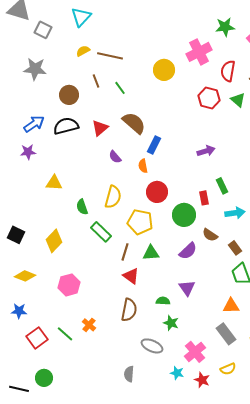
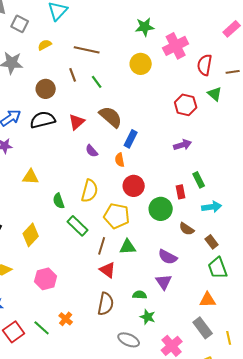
green star: (225, 27) -> (145, 27), moved
yellow semicircle: (83, 51) -> (45, 45), moved
red hexagon: (209, 98) -> (186, 105), moved
purple semicircle: (188, 251) -> (168, 257), moved, turned 72

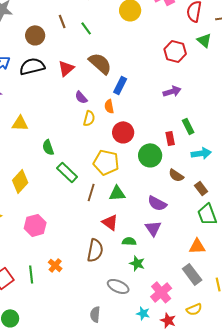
yellow semicircle: (90, 191) -> (89, 118), moved, size x0.7
red triangle: (108, 270) -> (110, 222), moved
green line: (42, 328) -> (31, 274), turned 42

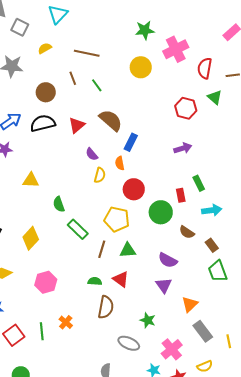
green semicircle: (129, 241) -> (95, 281), moved
orange triangle: (197, 246) -> (190, 304), moved, turned -42

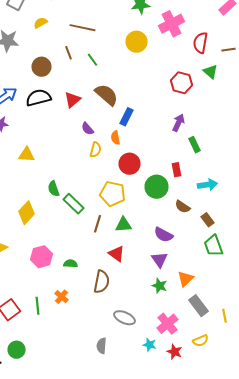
purple arrow: (183, 148) -> (178, 123), turned -48
green rectangle: (199, 183) -> (194, 145), moved
green semicircle: (59, 204) -> (54, 189), moved
green semicircle: (95, 281) -> (70, 264), moved
green star: (148, 320) -> (160, 286), moved

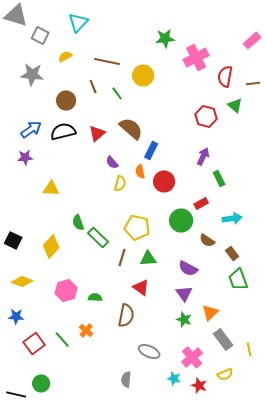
yellow circle: (136, 42) -> (143, 75), moved
red circle: (130, 164) -> (164, 181), moved
red rectangle: (176, 170) -> (201, 203), turned 72
green line: (38, 306) -> (62, 339), turned -36

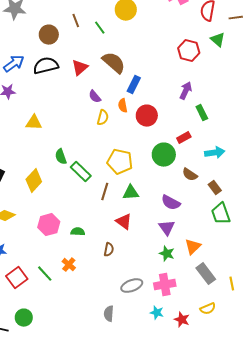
brown semicircle: (126, 315) -> (109, 250), size x0.6
gray ellipse: (149, 351) -> (132, 286), turned -45
pink cross: (192, 357) -> (165, 285), moved, turned 30

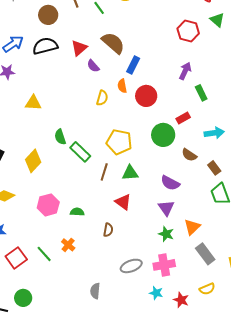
purple semicircle: (95, 97) -> (93, 66), moved
gray semicircle: (109, 314) -> (95, 291), moved

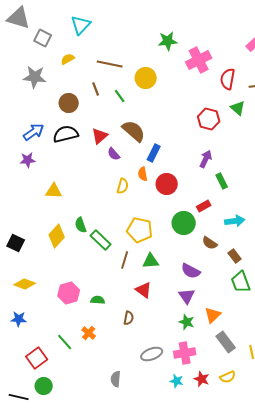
yellow diamond: (33, 161) -> (57, 236), moved
red square: (16, 258) -> (37, 358), moved
red star: (181, 300) -> (202, 379), moved

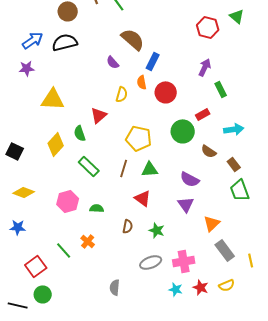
red triangle: (100, 136) -> (99, 115), moved
yellow triangle: (54, 191) -> (53, 99), size x1.4
green rectangle: (101, 240) -> (89, 166), moved
green star: (187, 322) -> (157, 230), moved

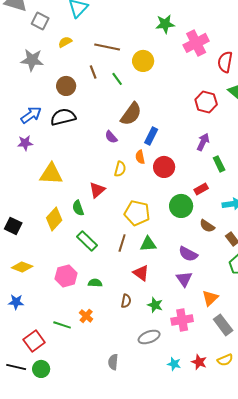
brown semicircle: (133, 39) -> (131, 114), turned 85
green line: (64, 250) -> (62, 325), turned -30
pink cross: (184, 261) -> (182, 320), moved
black line: (18, 305) -> (16, 367), moved

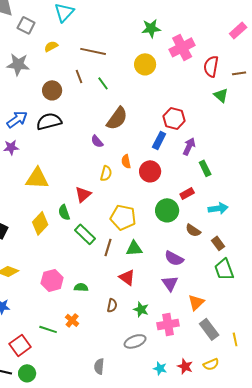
yellow circle: (143, 61) -> (145, 64), moved
red hexagon: (206, 102) -> (174, 118), moved
blue rectangle: (151, 136) -> (159, 140), moved
green rectangle: (87, 241) -> (85, 234), moved

